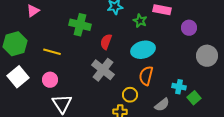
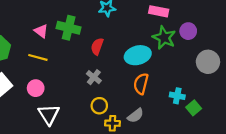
pink triangle: (33, 11) -> (41, 31), moved, turned -48
green star: (140, 21) -> (164, 38), moved, size x1.5
gray cross: (103, 70) -> (94, 77), size x0.6
yellow circle: (130, 95) -> (99, 106), moved
gray semicircle: (162, 105) -> (136, 116), moved

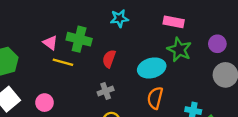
purple circle: (188, 31) -> (217, 44), moved
yellow line: (38, 57) -> (63, 62), moved
gray cross: (94, 77) -> (106, 91), turned 32

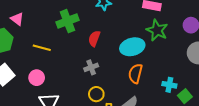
green cross: (79, 39) -> (67, 21), turned -35
pink triangle: (50, 43) -> (17, 19), moved
yellow line: (63, 62) -> (42, 48), moved

